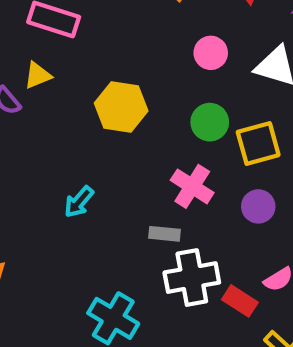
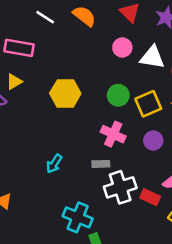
pink circle: (211, 53) -> (122, 47), moved
cyan arrow: (79, 202) -> (54, 164), moved

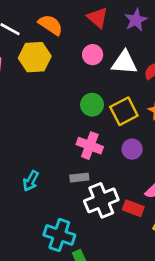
yellow hexagon: (65, 93) -> (35, 57), moved

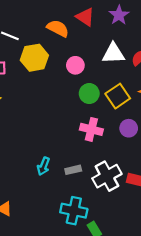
orange semicircle: (51, 25) -> (58, 28), moved
pink circle: (93, 55) -> (75, 65), moved
gray rectangle: (79, 178) -> (73, 170), moved

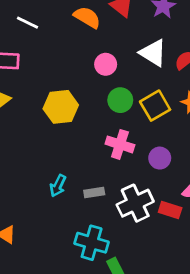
white triangle: (113, 53) -> (153, 53), turned 30
yellow hexagon: (34, 58) -> (61, 107), moved
purple circle: (129, 128) -> (160, 158), moved

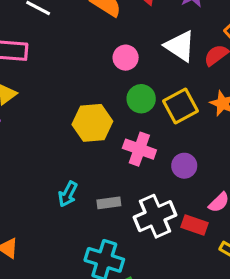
yellow hexagon: (61, 107) -> (92, 123), moved

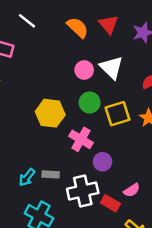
white triangle: (180, 46) -> (111, 68), moved
purple circle: (184, 166) -> (102, 162), moved
cyan arrow: (68, 194) -> (27, 177), moved

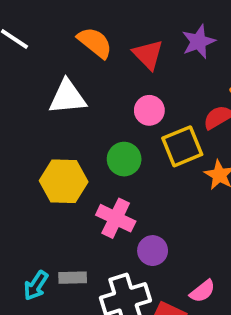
red triangle: (109, 24) -> (148, 55), moved
white triangle: (111, 68) -> (67, 97), moved, turned -45
pink circle: (84, 70) -> (149, 110), moved
yellow square: (117, 114) -> (182, 146), moved

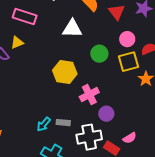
pink circle: (149, 110) -> (127, 39), moved
green circle: (124, 159) -> (99, 54), moved
pink cross: (116, 218) -> (89, 95), turned 30

